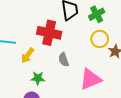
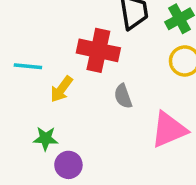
green star: (38, 78) -> (46, 138), moved

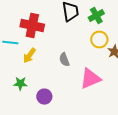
red cross: (98, 50) -> (32, 26), moved
purple circle: (68, 165) -> (44, 97), moved

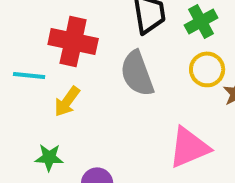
gray semicircle: (64, 60) -> (137, 73), moved, size x1.6

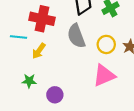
yellow circle: (207, 69) -> (106, 44), moved

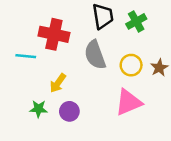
yellow arrow: (39, 51) -> (58, 83), moved
purple circle: (55, 95) -> (69, 111), moved

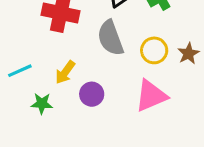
cyan line: (26, 56) -> (20, 71), moved, turned -30
purple circle: (69, 111) -> (92, 94), moved

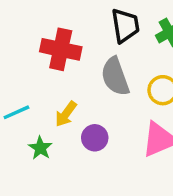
green star: (42, 104) -> (40, 148), turned 30

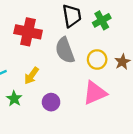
purple circle: (95, 138) -> (51, 102), moved

